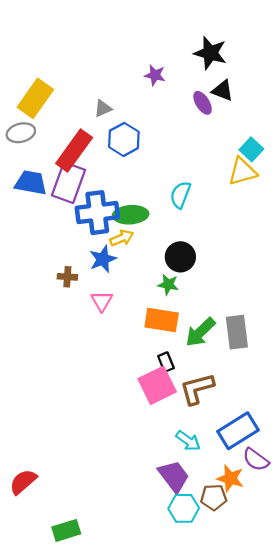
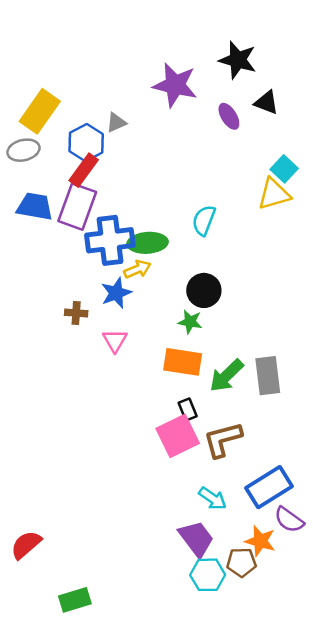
purple star: (155, 75) -> (175, 85), size x1.8
black triangle: (223, 91) -> (267, 103), moved
blue hexagon: (124, 139) -> (86, 143), moved
red rectangle: (74, 150) -> (84, 170), size x0.7

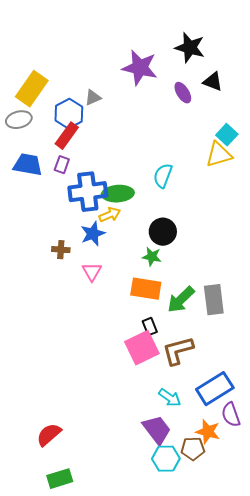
purple rectangle: (77, 207) -> (62, 165), size x0.5
purple semicircle: (289, 520) -> (231, 415), turned 35
red semicircle: (26, 545) -> (49, 435), moved

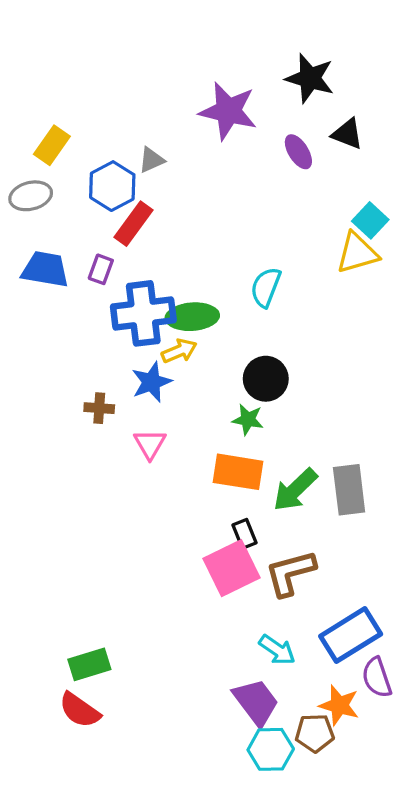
yellow rectangle: (32, 89) -> (52, 145), size x0.7
red rectangle: (67, 136) -> (133, 224), moved
red semicircle: (49, 435) -> (80, 710), turned -104
green rectangle: (60, 479) -> (89, 664), moved

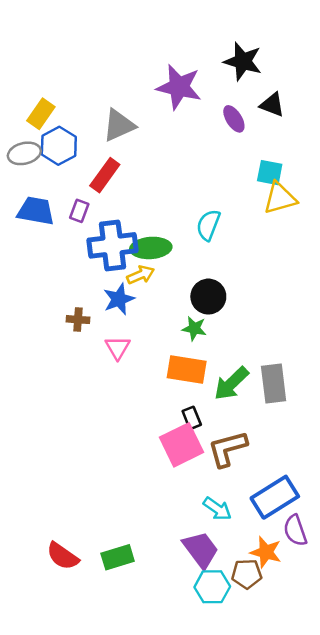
gray triangle: (151, 160) -> (119, 125), size x1.6
blue hexagon: (112, 186) -> (59, 146), moved
cyan square: (370, 220) -> (270, 173), moved, turned -32
green rectangle: (89, 664) -> (118, 557), moved

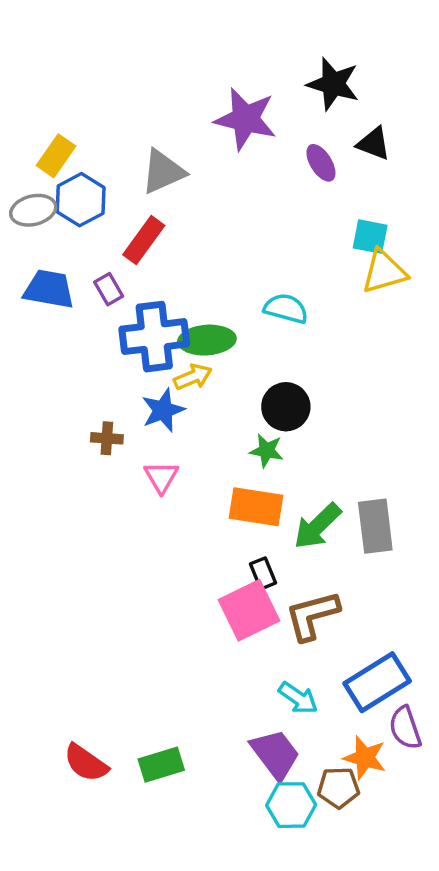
purple rectangle: (79, 211) -> (109, 289), turned -50
cyan semicircle: (208, 225) -> (286, 308), turned 84

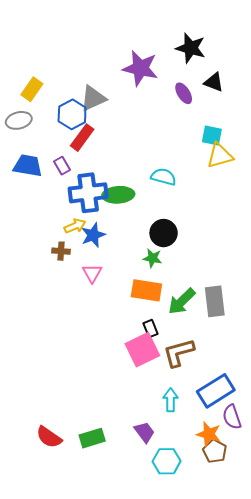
blue hexagon: (81, 200) -> (72, 114), moved
yellow arrow: (193, 377) -> (75, 226), moved
cyan arrow: (298, 698) -> (171, 400), turned -125
purple trapezoid: (275, 754) -> (144, 432), moved, size x0.7
brown pentagon: (338, 787) -> (215, 451), moved, turned 30

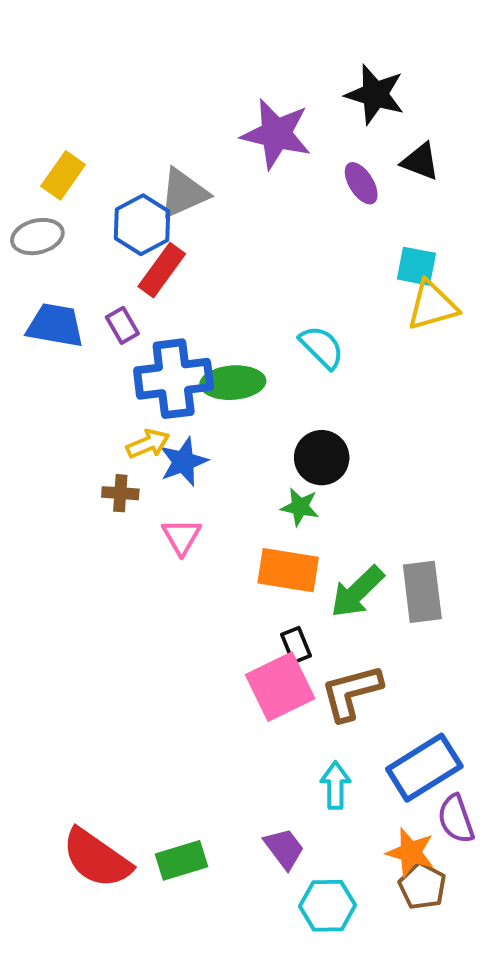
cyan semicircle: (164, 177) -> (322, 347), turned 30
red semicircle: (49, 437) -> (97, 858), size x1.4

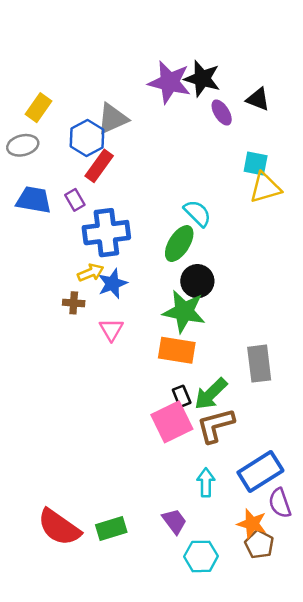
black star: (375, 94) -> (202, 79), moved
green ellipse: (233, 383) -> (179, 244), moved, turned -54
green star: (300, 507) -> (184, 311), size x1.8
green arrow: (357, 592) -> (211, 394), moved

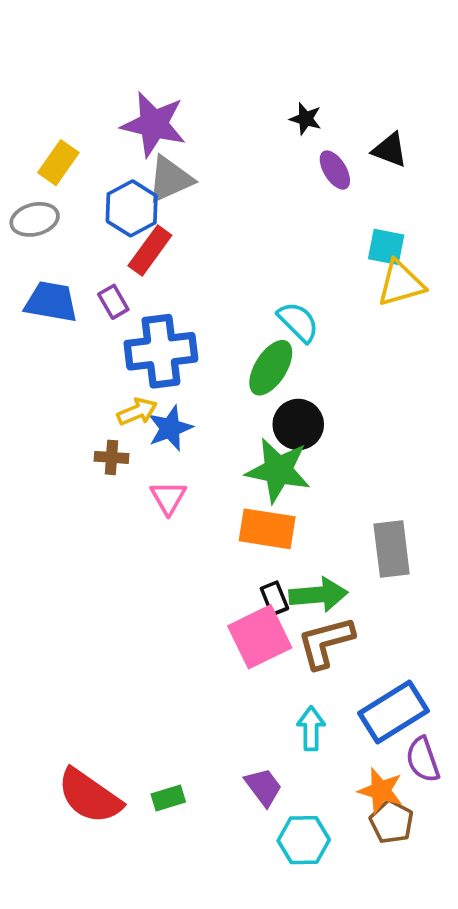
black star: (202, 79) -> (306, 119), size x0.6
purple star: (169, 82) -> (154, 124), moved
green arrow: (211, 394) -> (318, 595), turned -141
green rectangle: (111, 529) -> (168, 798), size x0.7

